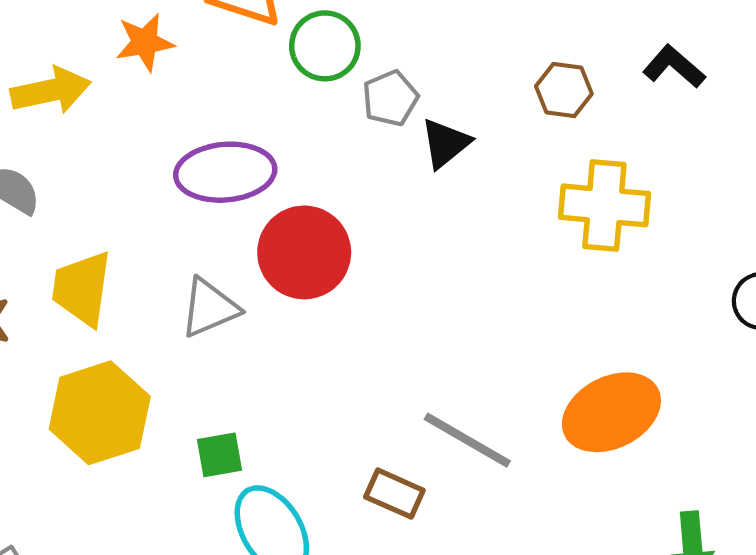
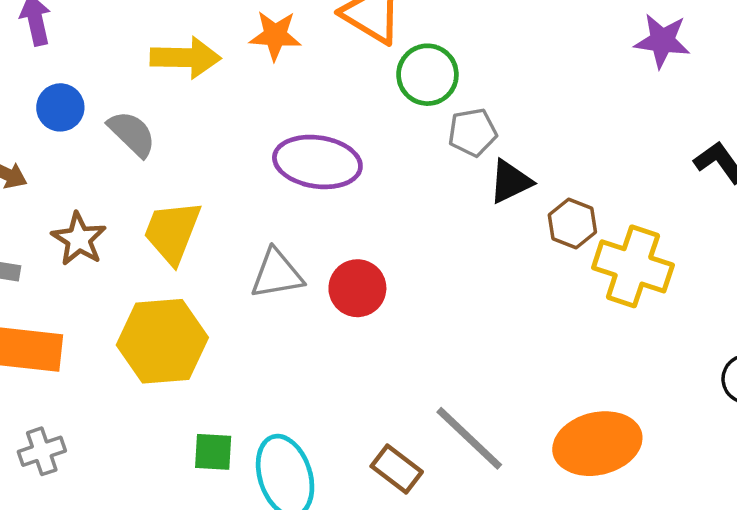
brown hexagon: (564, 90) -> (572, 223), moved
red circle: (304, 252) -> (357, 288), moved, size x0.7
green square: (220, 455) -> (213, 452), moved

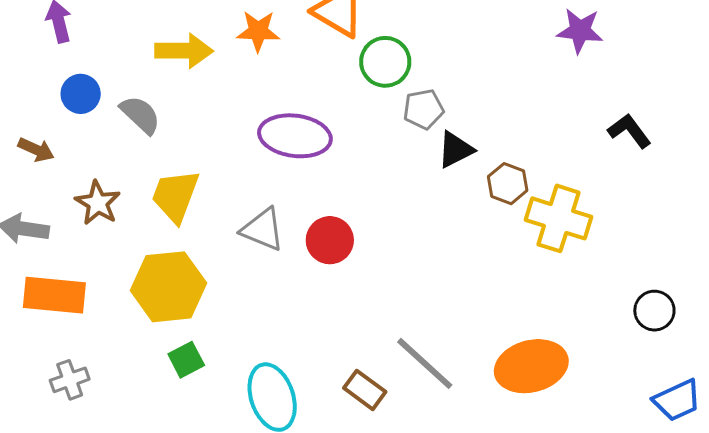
gray triangle: (277, 274) -> (263, 229), turned 33
green square: (213, 452) -> (186, 360), moved, turned -30

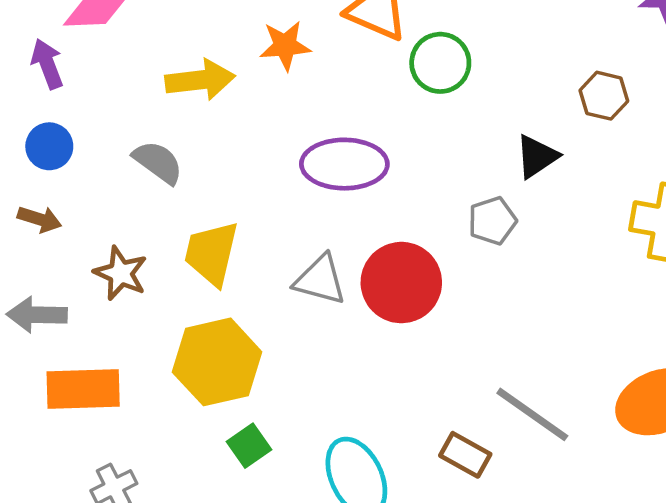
blue circle: (81, 94) -> (49, 146), moved
gray pentagon: (423, 109) -> (492, 221), moved
brown hexagon: (508, 184) -> (604, 96), moved
red circle: (330, 240) -> (401, 283), size x1.4

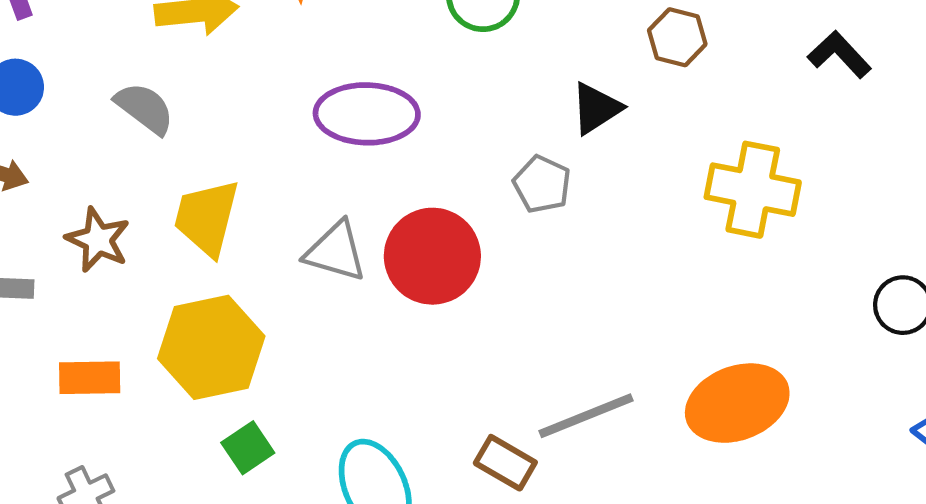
gray pentagon: (492, 221) -> (542, 184), turned -30
orange rectangle: (83, 389) -> (90, 378), moved, size x0.7
gray line: (532, 414) -> (586, 416), turned -58

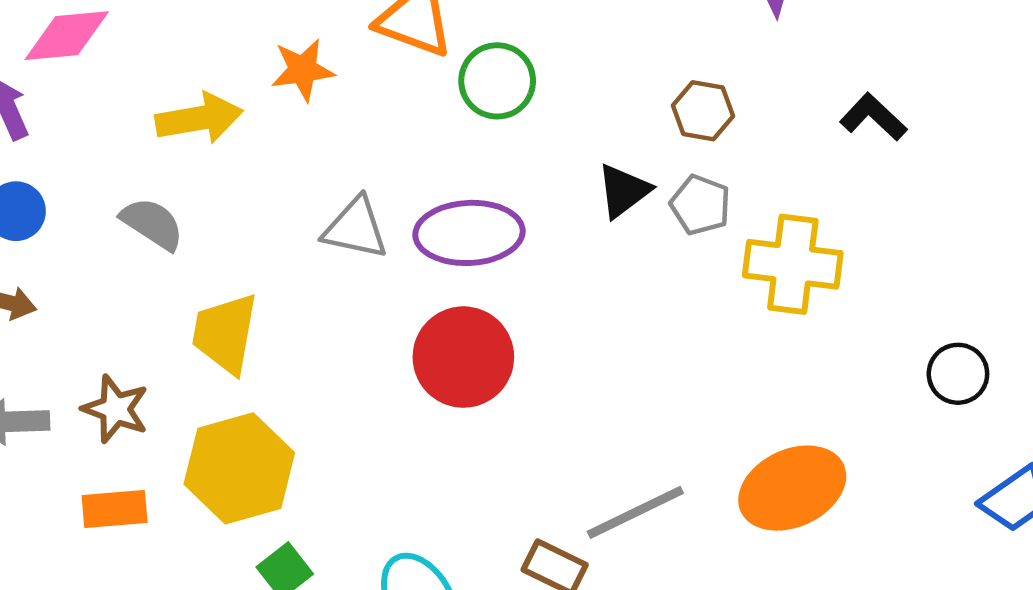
purple ellipse: (367, 114) -> (469, 233), moved
gray pentagon: (542, 184) -> (700, 205), moved
brown star: (98, 240) -> (115, 409), moved
gray triangle: (336, 251) -> (355, 228), moved

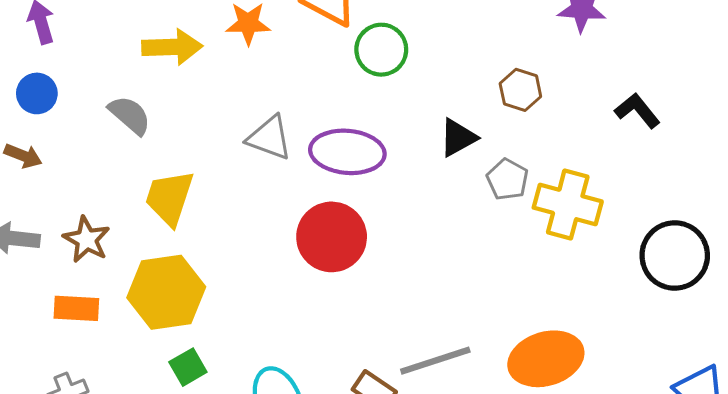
gray pentagon: (700, 205) -> (507, 179), moved
black circle: (958, 374) -> (675, 256), moved, size x1.6

